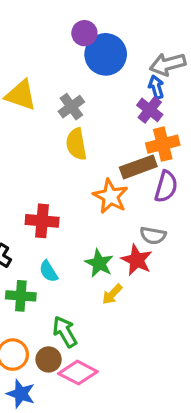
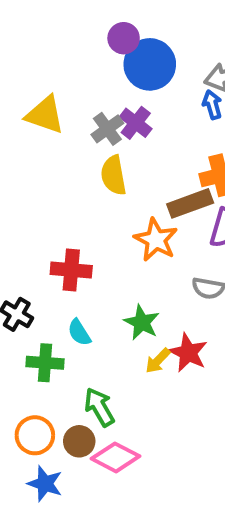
purple cross: (150, 110) -> (136, 123), moved
red star: (137, 260) -> (188, 353), moved

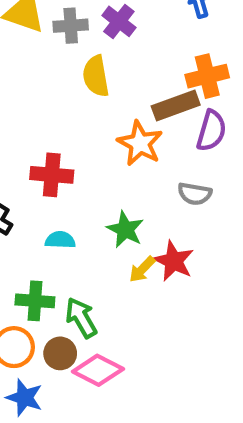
gray cross: (107, 129) -> (71, 26), moved, turned 32
cyan semicircle: (79, 332) -> (60, 240), turned 124
green cross: (45, 363) -> (35, 301), moved

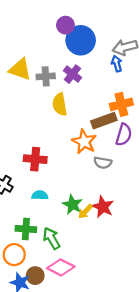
gray semicircle: (195, 194) -> (103, 163), moved
green star: (125, 229) -> (72, 205), moved
brown circle: (60, 353) -> (35, 276), moved

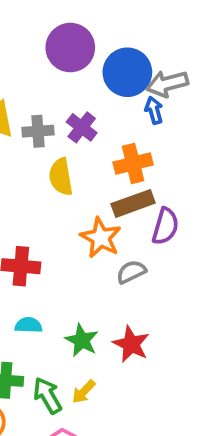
purple circle: (65, 25) -> (70, 48), size x1.6
blue circle: (81, 40) -> (127, 72), moved
orange cross: (121, 104) -> (133, 164), moved
gray semicircle: (103, 163) -> (131, 272), turned 144
yellow arrow: (85, 212) -> (84, 392), moved

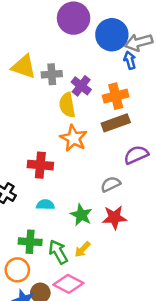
purple cross: (82, 127) -> (81, 86), moved
purple semicircle: (165, 226) -> (136, 155), moved, turned -130
orange star: (101, 238) -> (74, 138), moved
gray semicircle: (131, 272) -> (111, 184), moved
red star: (131, 344) -> (114, 217), turned -30

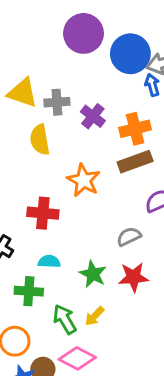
yellow semicircle: (67, 105) -> (40, 140), moved
green cross: (30, 242) -> (29, 291), moved

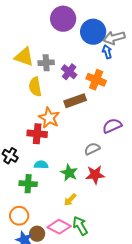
orange cross: (135, 129) -> (96, 80), turned 36
brown rectangle: (135, 162) -> (75, 101), moved
orange star: (83, 180) -> (49, 118), moved
green arrow: (65, 319) -> (80, 226), moved

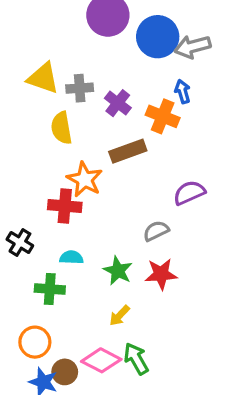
blue arrow: (107, 52) -> (183, 91), moved

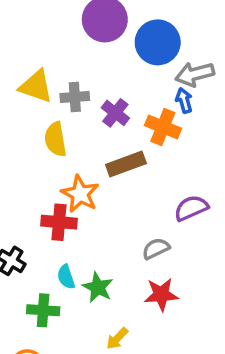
gray arrow: (193, 47) -> (195, 74), moved
cyan semicircle: (71, 257) -> (66, 277), turned -110
green star: (118, 271) -> (98, 287), moved

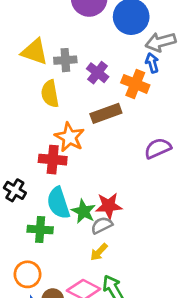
gray semicircle: (156, 249) -> (102, 225), moved
cyan semicircle: (66, 277) -> (58, 203), size x1.6
red star: (161, 294) -> (109, 206), moved

